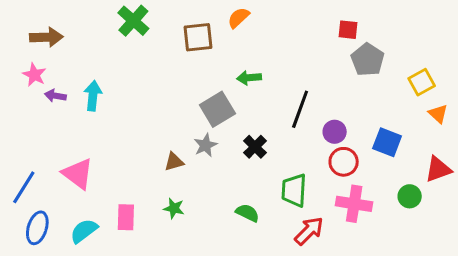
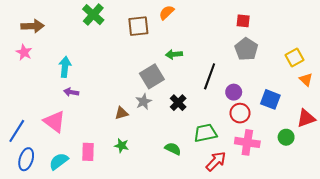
gray pentagon: (368, 60) -> (246, 49), moved
purple arrow: (55, 96) -> (71, 92), moved
green trapezoid: (294, 190) -> (205, 133), turned 75

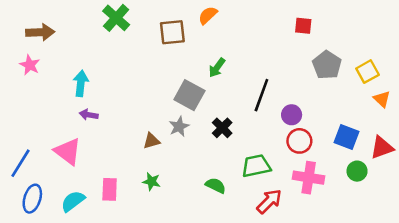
gray pentagon: (246, 49) -> (327, 65), moved
green arrow: (174, 54) -> (217, 68), turned -49
gray square: (152, 76) -> (189, 95), turned -30
blue square: (270, 99) -> (347, 137), moved

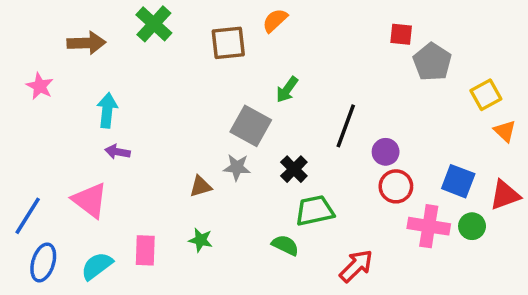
brown arrow: (40, 32) -> (86, 43), moved
gray pentagon: (327, 65) -> (432, 62), moved
gray star: (179, 127) -> (237, 167), turned 30
green trapezoid: (256, 166) -> (315, 211), moved
pink cross: (309, 178) -> (429, 226), moved

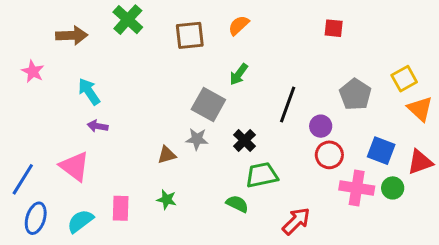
orange semicircle: (275, 20) -> (239, 25), moved
gray pentagon: (432, 62) -> (355, 94), moved
cyan arrow: (107, 110) -> (89, 92), turned -40
orange triangle: (505, 131) -> (420, 109), size x1.4

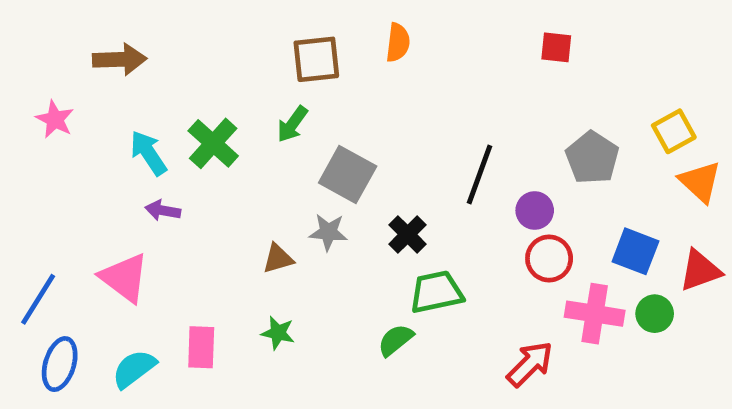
green cross: (128, 20) -> (213, 143), moved
orange semicircle: (239, 25) -> (398, 43), turned 140
green arrow: (239, 74) -> (292, 124), moved
green semicircle: (237, 204) -> (396, 340), turned -65
red arrow: (296, 221) -> (530, 364), moved

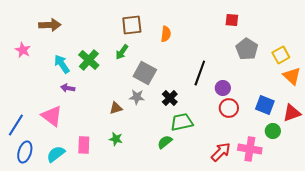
orange semicircle: (398, 43) -> (166, 34), moved
gray pentagon: (592, 158) -> (247, 49), moved
pink cross: (595, 314) -> (250, 149), moved

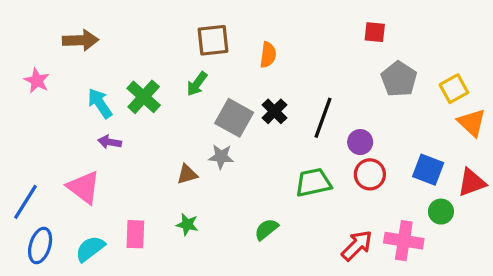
black cross: (170, 98) -> (274, 111), moved
green trapezoid: (182, 122) -> (313, 182), moved

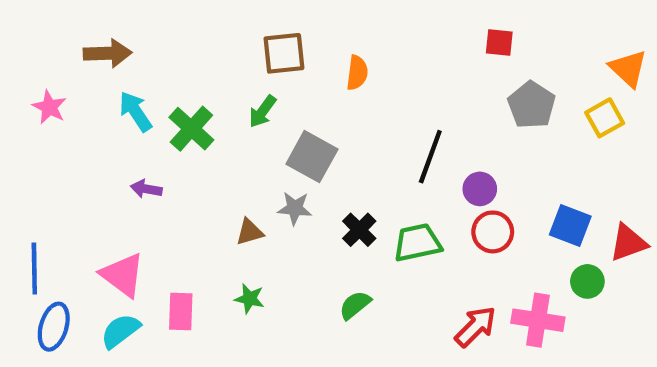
cyan arrow: (100, 103) -> (135, 111), moved
black cross: (274, 111) -> (359, 230), moved
orange triangle: (472, 123) -> (628, 68), moved
pink triangle: (84, 187) -> (123, 275), moved
blue line: (26, 202) -> (34, 269), turned -33

